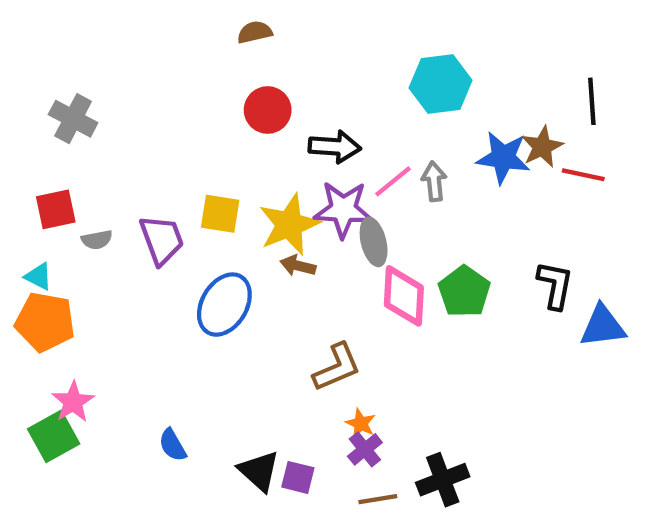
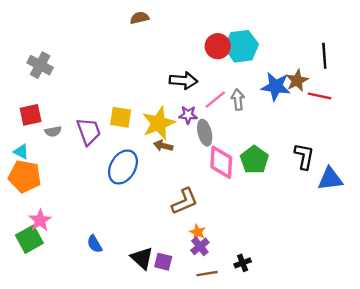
red circle: (268, 110) -> (218, 46), moved
purple star: (343, 209) -> (188, 115), size x0.6
black cross: (443, 480) -> (243, 263), size x0.6

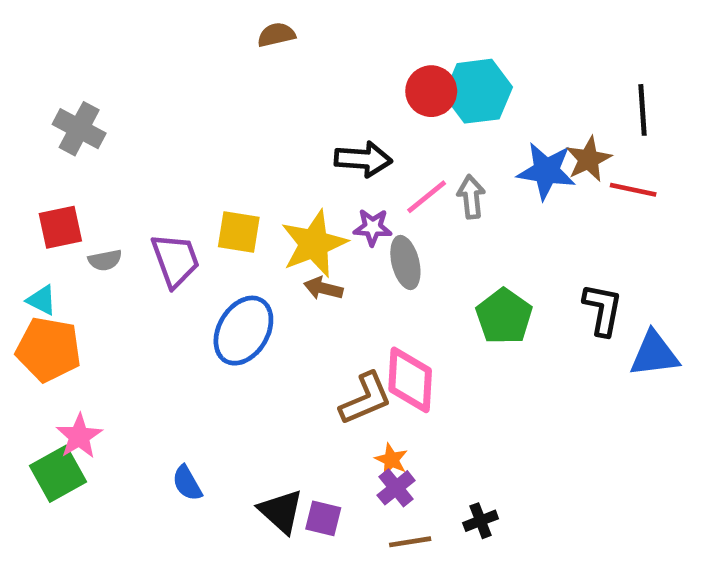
pink diamond: (221, 162) -> (410, 380), moved

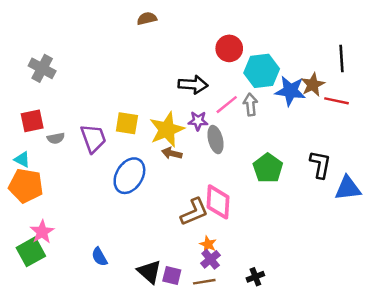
cyan hexagon: (478, 91) -> (262, 71), moved
brown line: (410, 542) -> (204, 282), moved

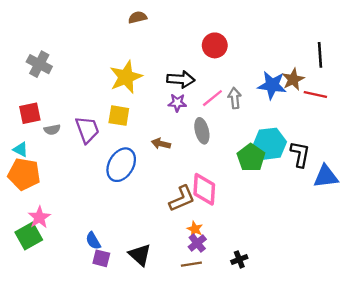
cyan hexagon: (262, 71) -> (270, 144), moved
purple star: (198, 121) -> (177, 103), moved
yellow star: (167, 130) -> (126, 77), moved
purple square: (172, 275) -> (101, 258), moved

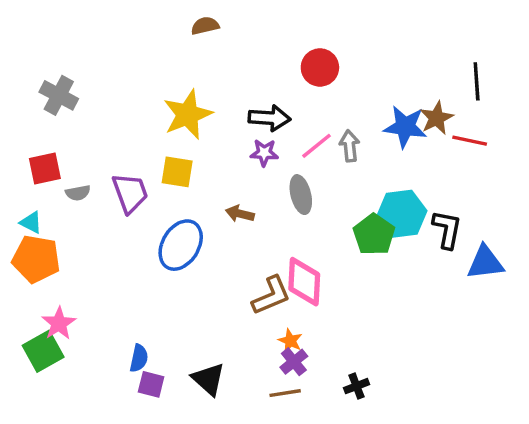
blue semicircle: (93, 241) -> (139, 358), turned -138

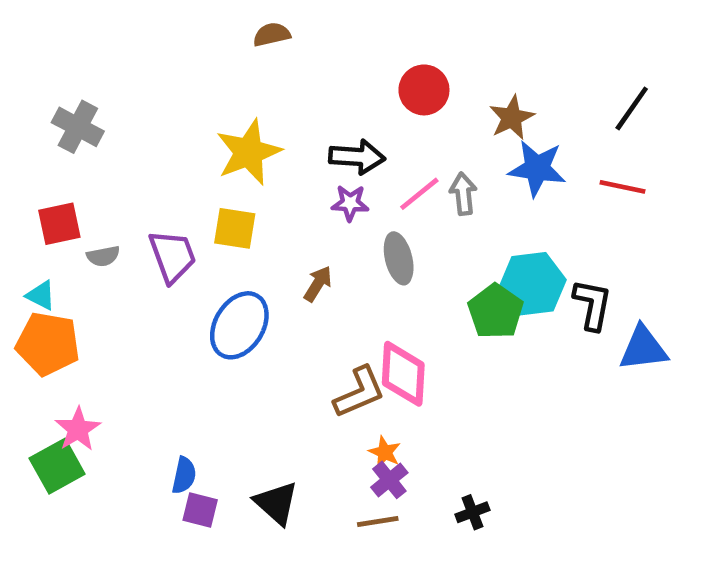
black line: (477, 81) -> (632, 108), turned 39
brown star: (437, 118) -> (512, 118), moved
brown arrow: (240, 214) -> (318, 284), turned 108

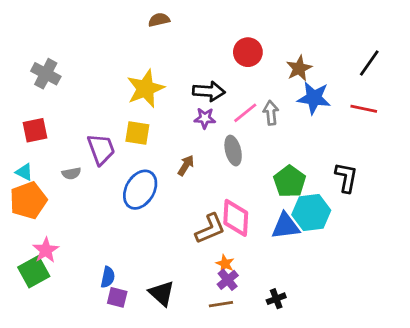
gray semicircle: (103, 256) -> (71, 173), moved
cyan hexagon: (532, 284) -> (311, 212), moved
orange pentagon: (48, 344) -> (28, 200), turned -30
blue triangle: (643, 348) -> (286, 226), moved

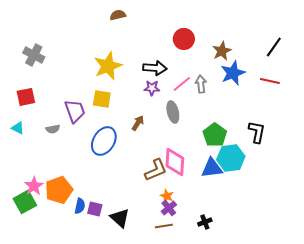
blue star: (314, 98) -> (233, 73), turned -30
orange pentagon: (28, 200) -> (59, 190), moved
purple square: (117, 297) -> (95, 209), moved

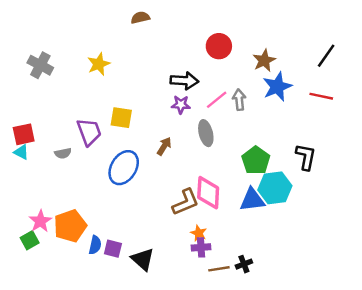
yellow star: (108, 66) -> (99, 64), moved, size x0.7
red square: (26, 97) -> (24, 134), moved
green square: (25, 202) -> (30, 240), size x0.7
purple cross: (169, 208) -> (201, 247), turned 35
brown line: (164, 226) -> (219, 269), moved

